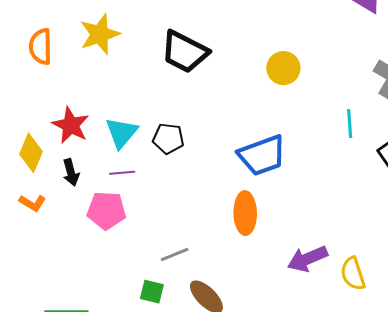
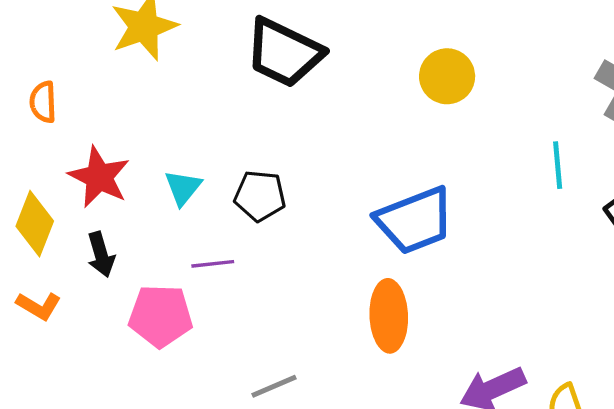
orange semicircle: (41, 47) -> (43, 102), moved, size x0.7
cyan triangle: (122, 133) -> (183, 188), size x0.7
purple line: (122, 173) -> (213, 264), moved

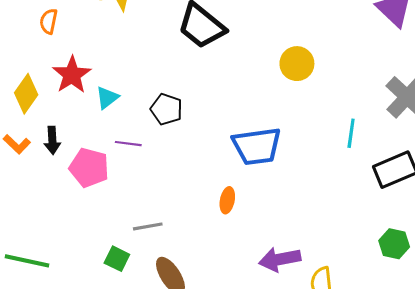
cyan triangle: (183, 188) -> (107, 98), moved
black arrow: (101, 254) -> (52, 140), moved
orange ellipse: (389, 316) -> (227, 200), size x0.6

